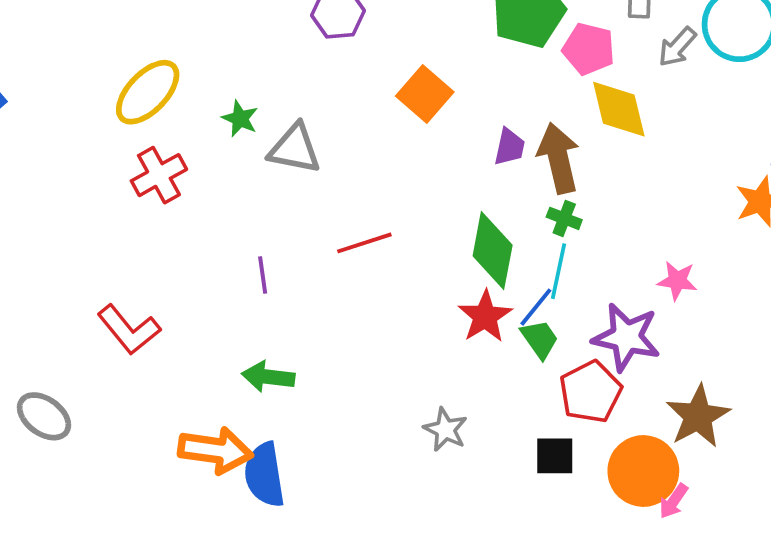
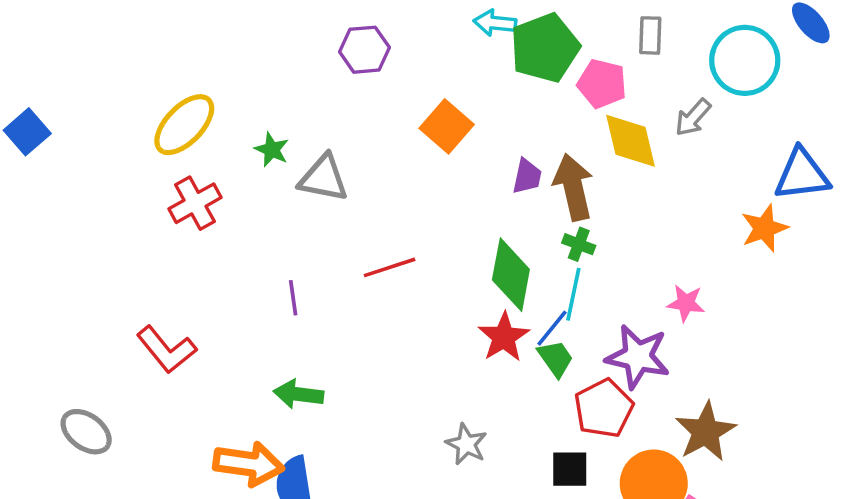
gray arrow: (677, 47) -> (693, 117), moved

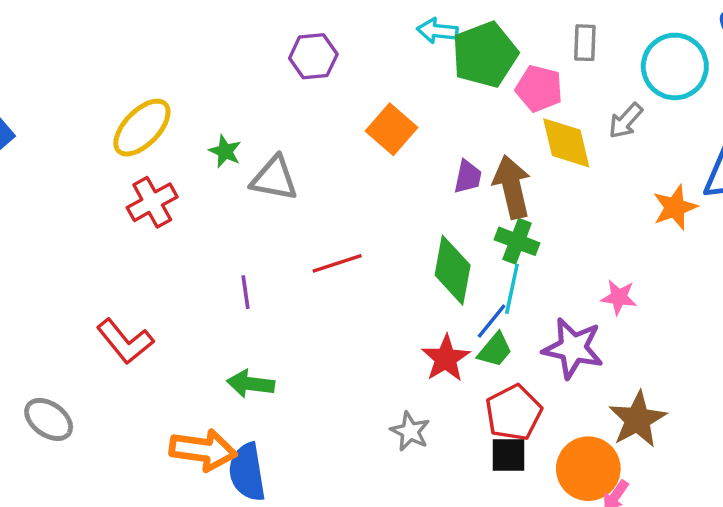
orange star: (764, 228) -> (675, 207), moved
green cross: (579, 244) -> (517, 241), size x1.4
red star: (504, 337) -> (446, 358), moved
green trapezoid: (556, 358) -> (495, 350), turned 75
red pentagon: (604, 408) -> (514, 413), moved

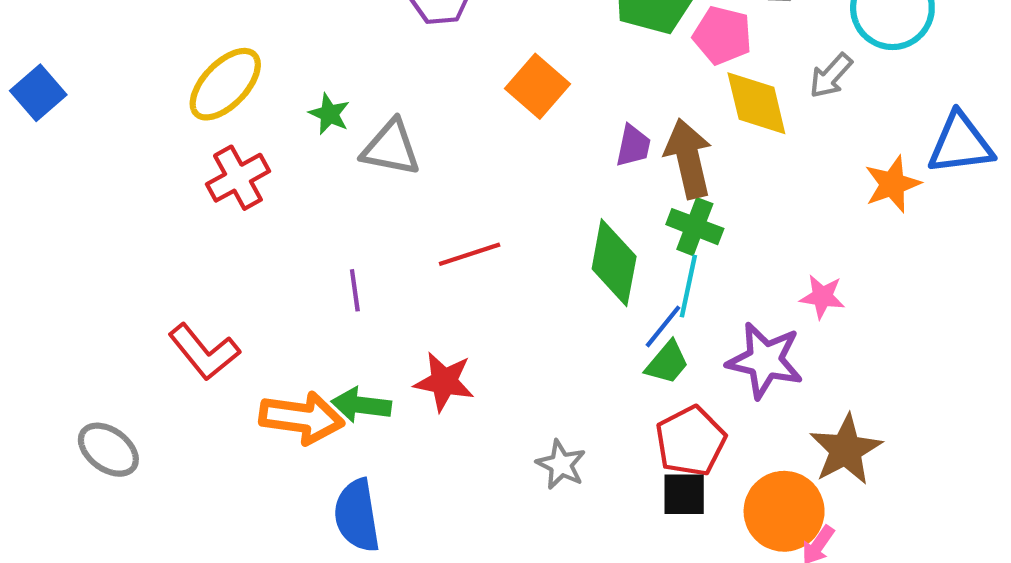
red star: (446, 358) -> (444, 382), moved, turned -30
orange arrow: (203, 450) -> (302, 418), moved

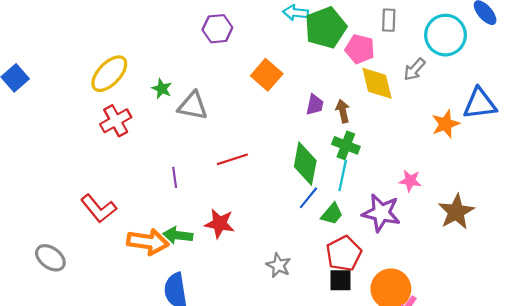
brown arrow: (688, 159) -> (343, 111), size x0.6
blue line: (663, 326) -> (308, 198), moved
brown star: (846, 450) -> (456, 212), moved

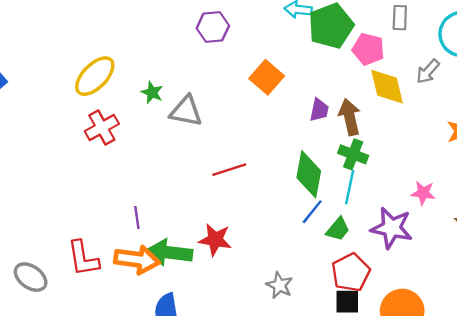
brown arrow: (343, 111) -> (350, 117), size x1.4
purple line: (175, 177) -> (137, 217), moved
red L-shape: (99, 209) -> (83, 258), moved, turned 30
green arrow: (178, 235) -> (170, 253), size x1.4

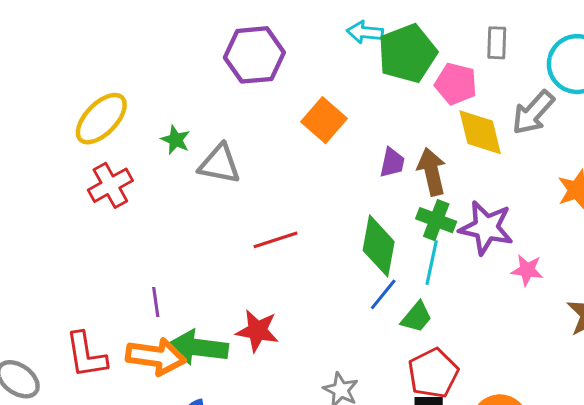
purple hexagon: (213, 27) -> (254, 55), size x1.4
gray arrow: (428, 71) -> (533, 113), size x1.4
purple star: (392, 228) -> (486, 228), moved

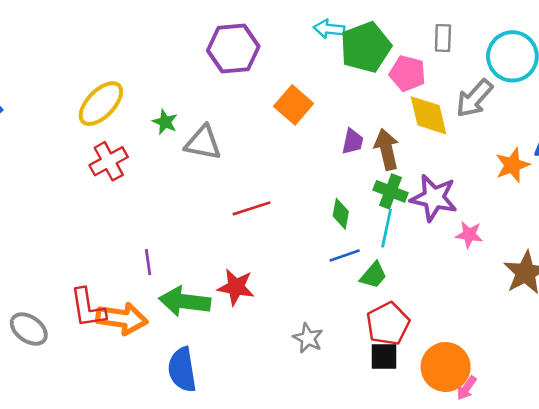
green diamond: (379, 246) -> (341, 214), size x0.6
blue line: (383, 294) -> (345, 256), turned 32
orange arrow: (156, 357) -> (122, 319), moved

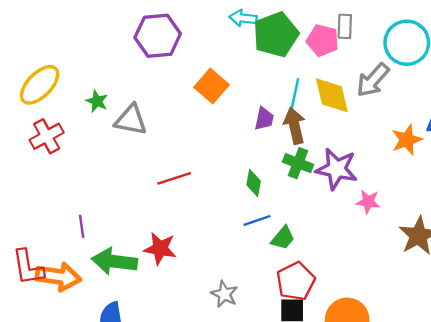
pink pentagon: (408, 73) -> (323, 40), moved
cyan line: (387, 228) -> (295, 95), moved

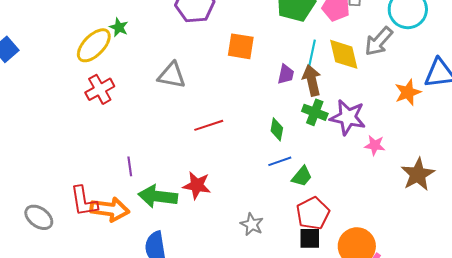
orange square: (212, 86) -> (241, 46), turned -32
green star: (97, 101) -> (119, 27), moved

